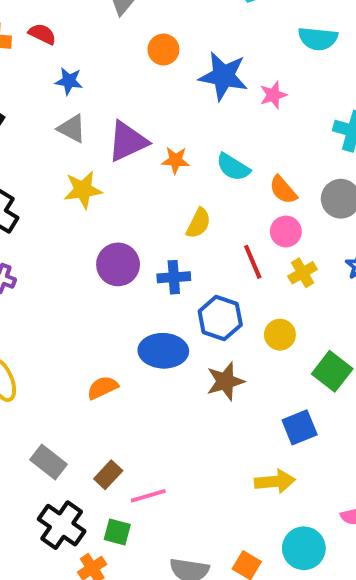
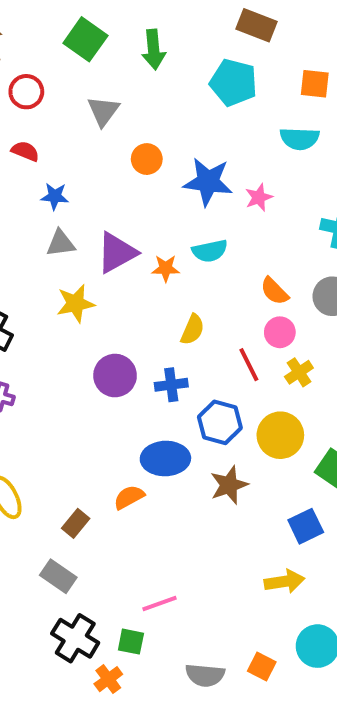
gray triangle: (72, 129) -> (61, 243), turned -32
cyan semicircle: (233, 167) -> (210, 251), moved, turned -40
yellow circle: (280, 335) -> (280, 435), size x1.5
orange semicircle: (103, 388) -> (129, 497), moved
brown rectangle: (108, 475) -> (76, 523), moved

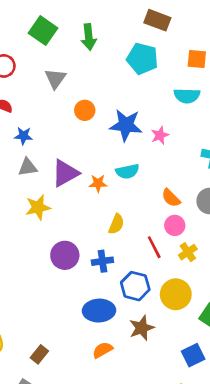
orange semicircle: (129, 497) -> (103, 350), moved

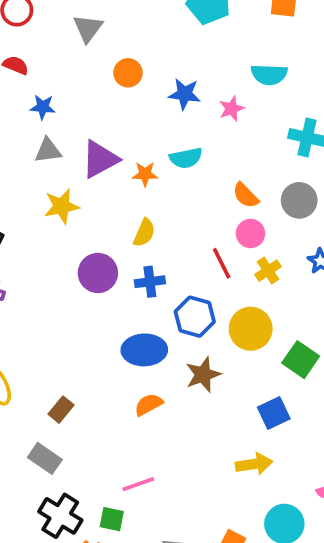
cyan semicircle: (187, 96) -> (269, 75), moved
blue star: (126, 125) -> (185, 94), size x0.7
yellow semicircle: (116, 224) -> (144, 233), moved

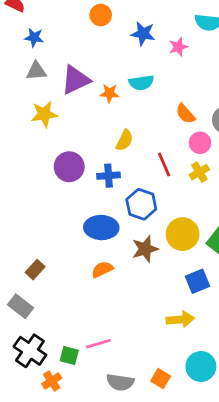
yellow semicircle: (144, 233) -> (124, 140), moved
pink circle: (250, 233) -> (200, 143), moved
yellow circle: (251, 329) -> (183, 234), moved
pink line: (138, 484) -> (98, 344), moved

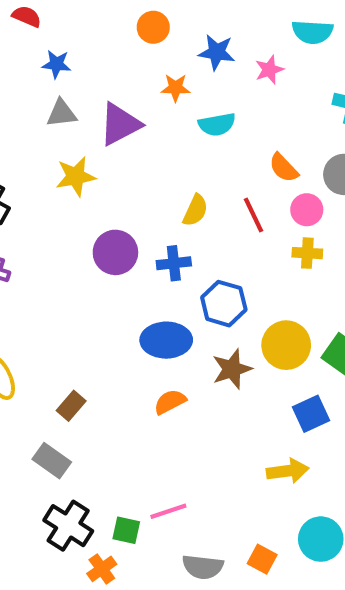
orange star: (109, 93) -> (176, 88), moved
red line: (164, 165) -> (253, 215), moved
yellow cross: (199, 172) -> (307, 253), turned 36

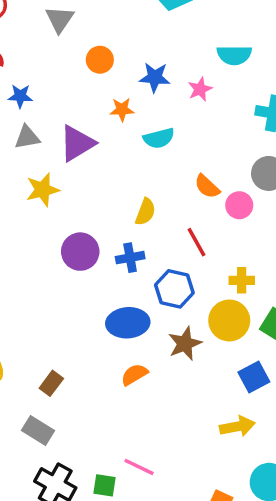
orange semicircle: (284, 168) -> (207, 186), moved
red line: (253, 215) -> (197, 242), moved
yellow cross: (307, 253) -> (242, 280), moved
pink line: (168, 511) -> (139, 467), turned 48

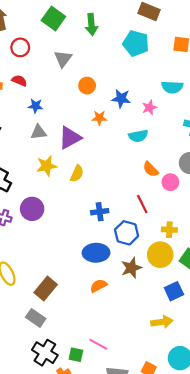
cyan semicircle: (159, 138) -> (138, 136), moved
yellow semicircle: (145, 212) -> (77, 174), moved
purple circle: (80, 252) -> (32, 209), moved
brown rectangle: (51, 383) -> (46, 288), size x1.5

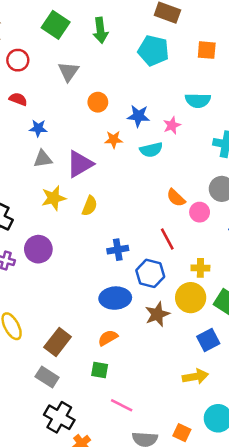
cyan semicircle: (138, 136) -> (151, 150), moved
orange semicircle: (98, 286) -> (108, 338), moved
green square: (76, 355) -> (100, 370), moved

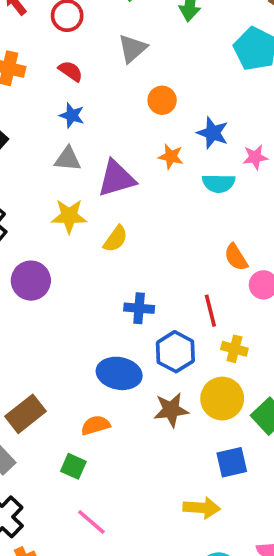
red semicircle: (18, 99) -> (71, 71), moved
yellow cross: (200, 268) -> (234, 349), moved

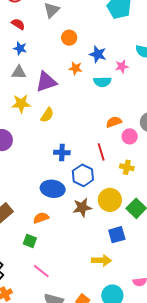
orange semicircle: (236, 257) -> (114, 122), turned 105
yellow cross: (234, 349) -> (127, 167), moved

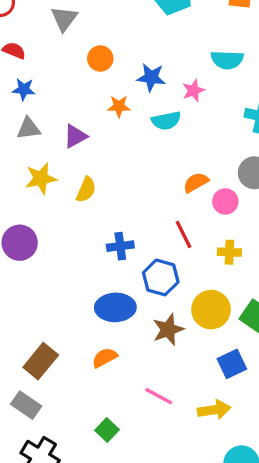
purple triangle: (46, 82) -> (75, 136), size x0.7
green square: (30, 241) -> (107, 430), moved, turned 32
pink line: (41, 271) -> (159, 396), moved

